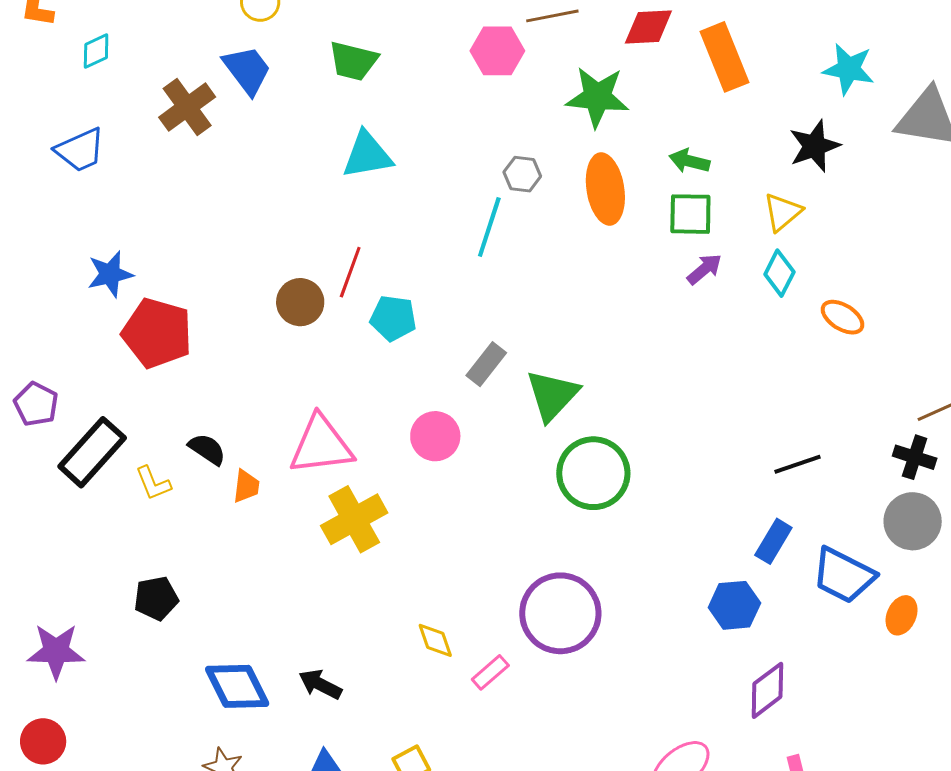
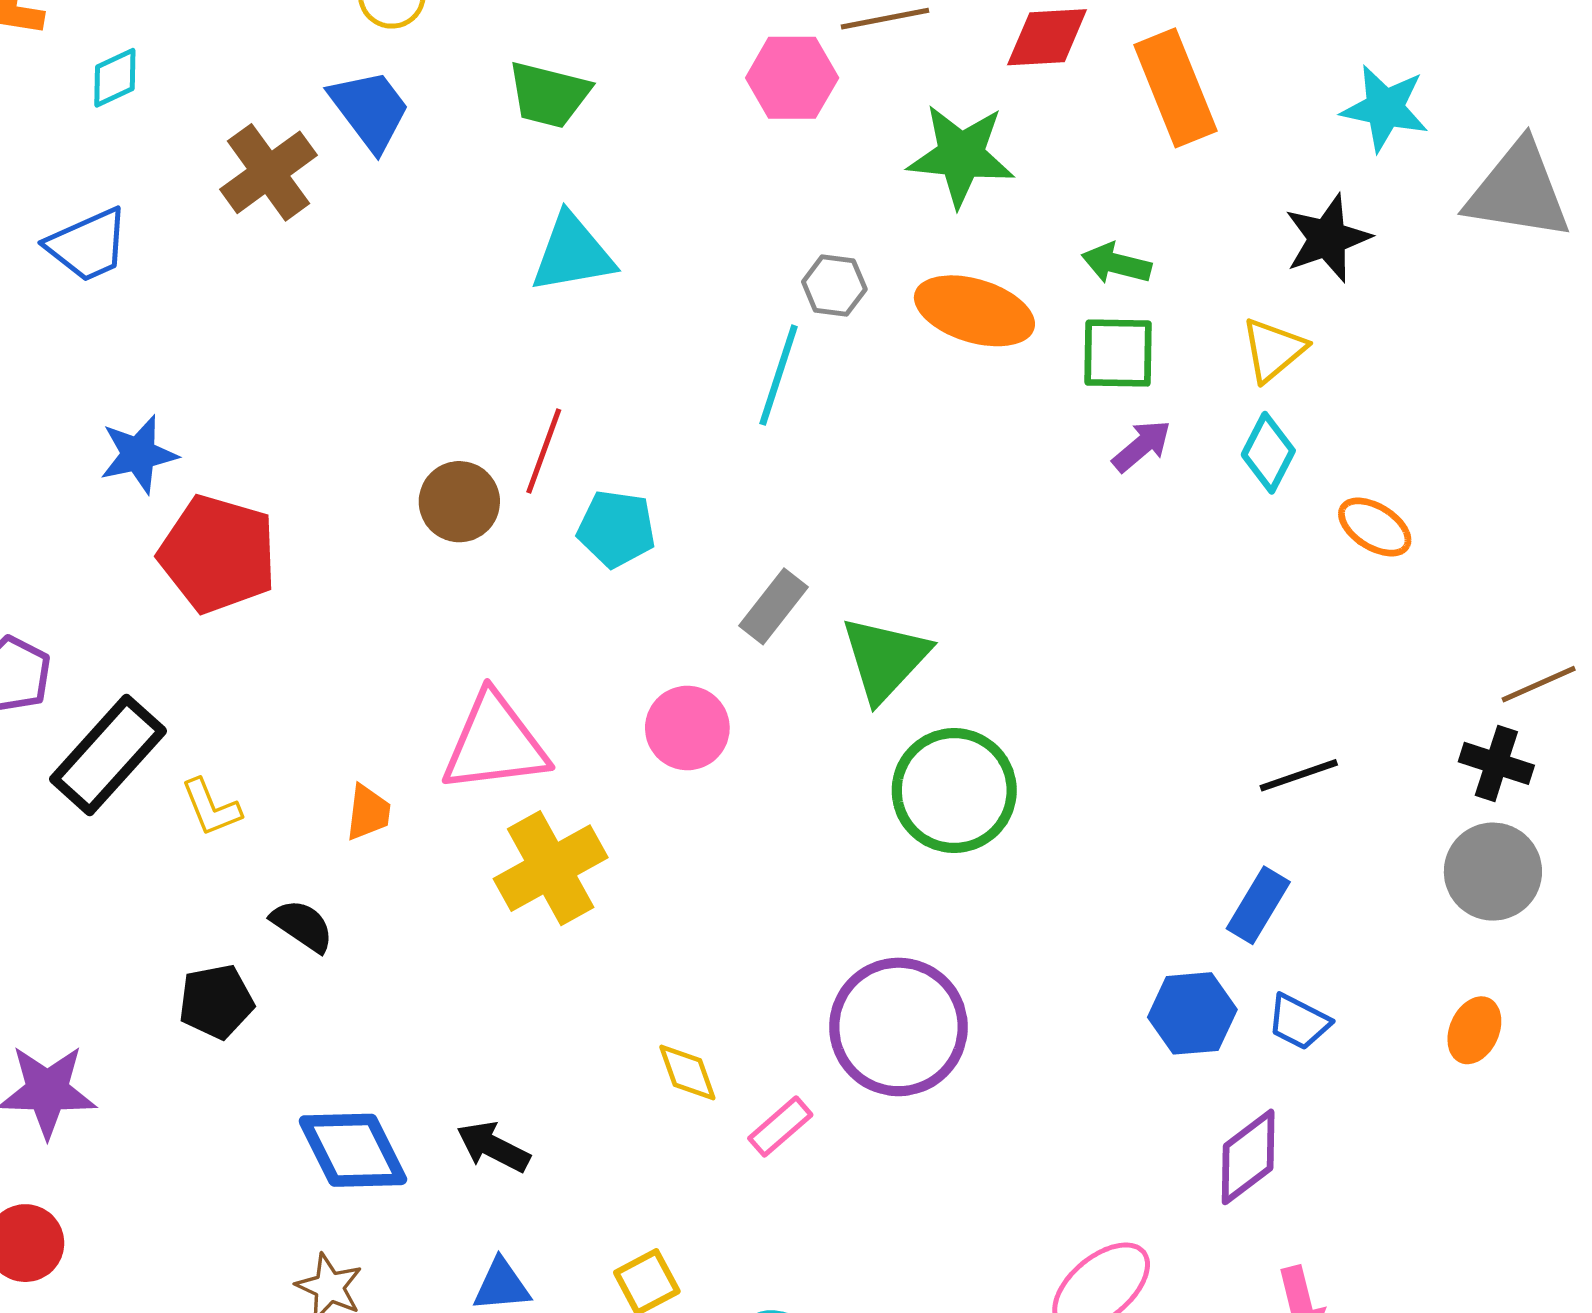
orange ellipse: (605, 189) -> (974, 311), turned -64
black semicircle: (207, 449) -> (302, 926), moved
blue trapezoid: (844, 575) -> (1299, 1022), moved, size x0.6

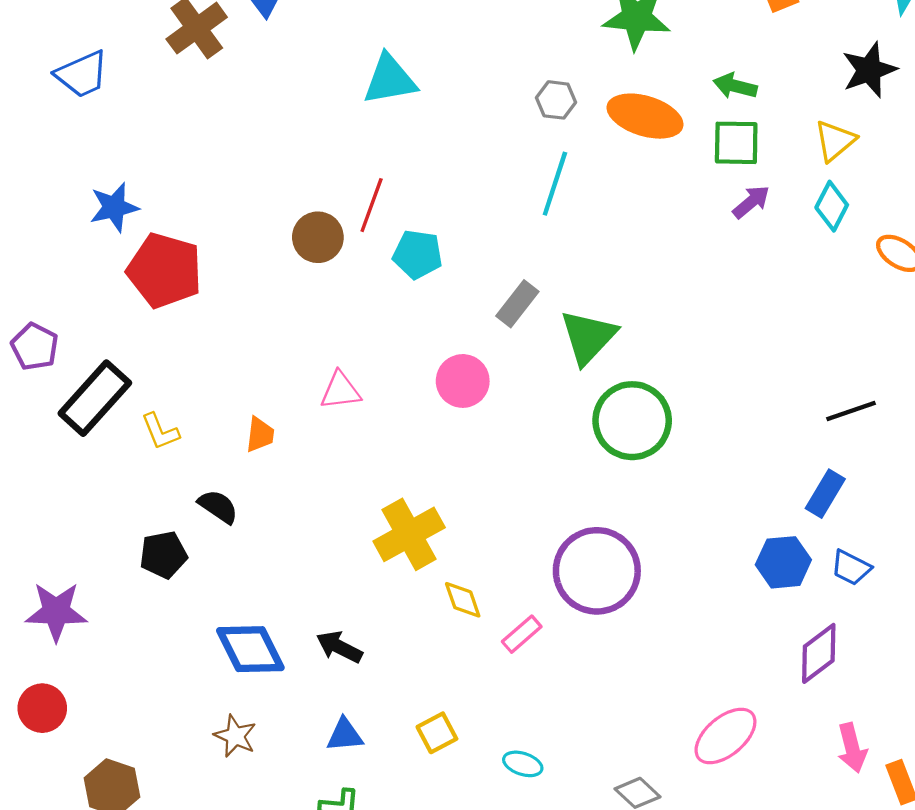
cyan line: (779, 375) -> (555, 184), moved
pink triangle: (495, 743) -> (340, 391), size x0.6
yellow cross: (551, 868) -> (409, 534), moved

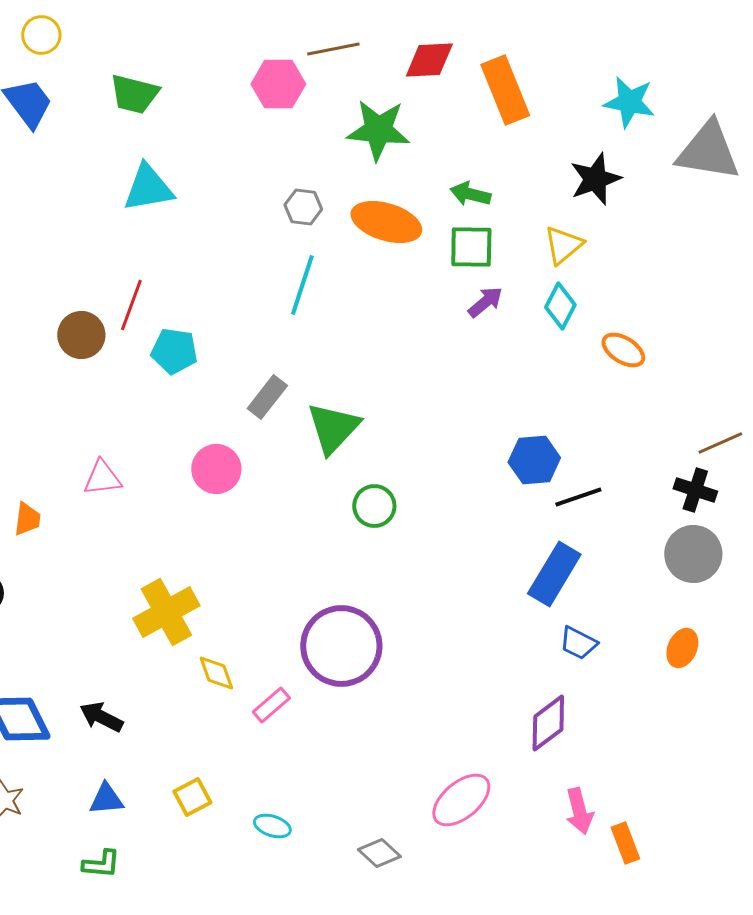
green circle: (632, 421) -> (374, 506), size x0.6
blue rectangle: (825, 494) -> (554, 574), size x1.4
blue hexagon: (783, 562) -> (534, 460), moved

